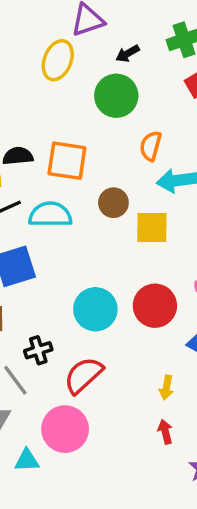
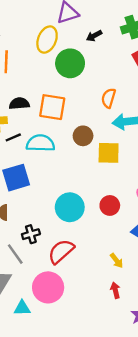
green circle: (116, 96) -> (70, 63), moved
red circle: (155, 306) -> (110, 205), size x0.7
yellow arrow: (166, 388) -> (117, 261), turned -49

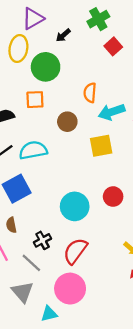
orange square: (52, 107) -> (35, 100), moved, size x0.7
brown circle: (83, 136) -> (67, 122), moved

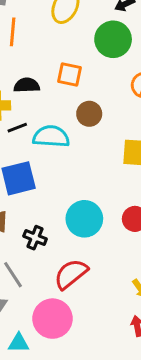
green circle: (46, 67) -> (113, 39), moved
brown circle: (67, 122) -> (89, 114), moved
black cross: (43, 240) -> (35, 238), moved, turned 36

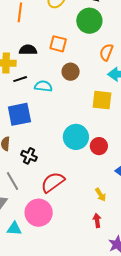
cyan semicircle: (51, 136) -> (43, 86), size x0.7
cyan circle: (84, 219) -> (76, 137), moved

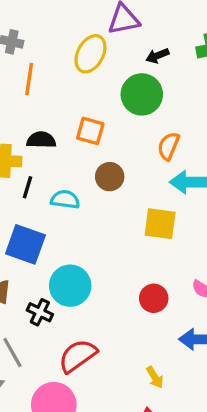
black line: (20, 79) -> (28, 187), turned -56
blue square: (19, 114) -> (25, 244), turned 30
cyan circle: (76, 137) -> (70, 286), moved

